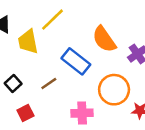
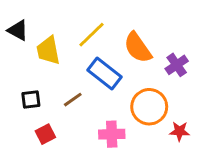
yellow line: (52, 20) -> (92, 35), moved
black square: (13, 84) -> (31, 100), turned 35

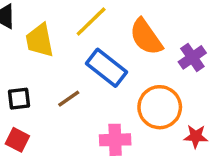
red square: (45, 134) -> (17, 140), moved, turned -36

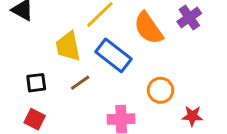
yellow trapezoid: (40, 40) -> (68, 46), moved
purple cross: (192, 57) -> (189, 17), moved
orange circle: (160, 107) -> (161, 90), size x0.7

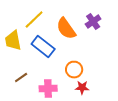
brown line: (80, 83) -> (21, 78), moved
red star: (192, 116) -> (82, 88), moved

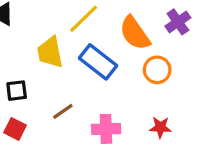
orange circle: (74, 70) -> (157, 70), moved

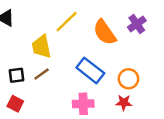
blue rectangle: (98, 62) -> (90, 70), moved
orange circle: (157, 70) -> (128, 79), moved
brown line: (63, 111) -> (42, 74), moved

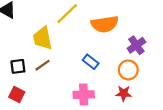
purple cross: (137, 24) -> (136, 45), moved
orange semicircle: (105, 32) -> (105, 24), turned -64
blue rectangle: (90, 70) -> (91, 62), size x0.6

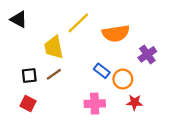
orange circle: (128, 70) -> (123, 79), moved

